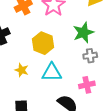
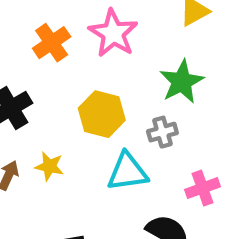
gray cross: (90, 56) -> (162, 132), moved
yellow star: (22, 70) -> (49, 166), moved

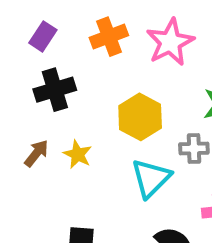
cyan triangle: (127, 172) -> (151, 178), turned -51

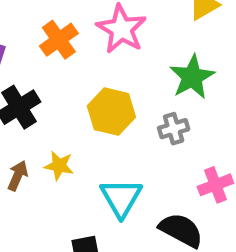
cyan triangle: (151, 178) -> (121, 198), moved

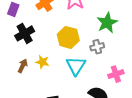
cyan triangle: (121, 198) -> (76, 66), moved

